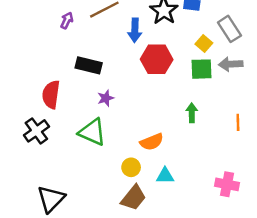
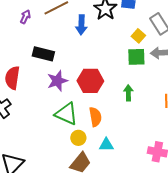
red hexagon: (157, 59) -> (90, 81), moved
purple star: (106, 98) -> (57, 81), size x1.5
green triangle: (92, 132) -> (66, 114), moved
orange semicircle: (152, 142) -> (95, 117), turned -78

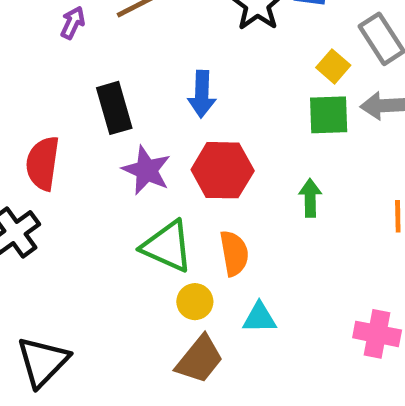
blue arrow: (81, 25) -> (202, 94), moved
black rectangle: (43, 54) -> (114, 108), turned 60
purple star: (57, 81) -> (146, 170), turned -30

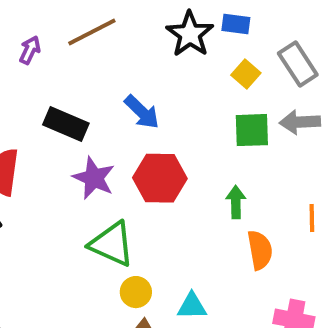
yellow square: (333, 66) -> (246, 74), moved
blue arrow: (202, 94) -> (142, 112), turned -48
black rectangle: (114, 108) -> (66, 124), turned -51
orange semicircle: (234, 253) -> (260, 250), moved

